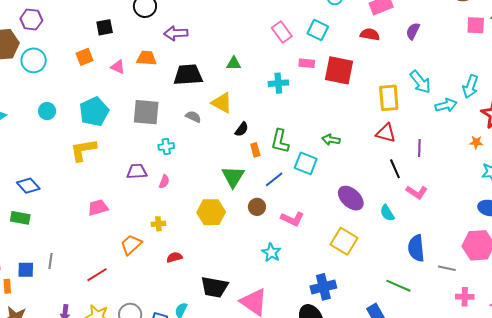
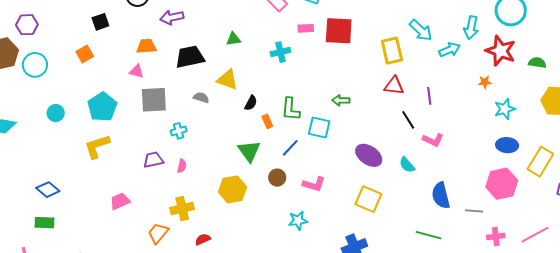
pink triangle: (118, 67) -> (137, 71), moved
yellow cross: (158, 224) -> (182, 209), size x1.6
cyan star: (271, 252) -> (298, 221), turned -30

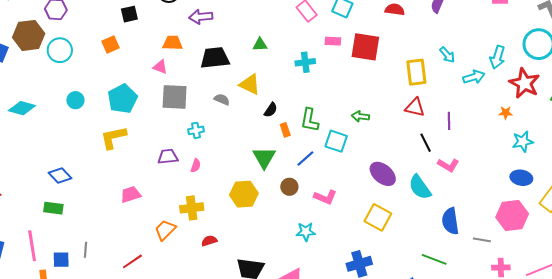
cyan arrow: (421, 30) -> (447, 55), size x0.7
cyan semicircle: (407, 165) -> (420, 187), size x1.5

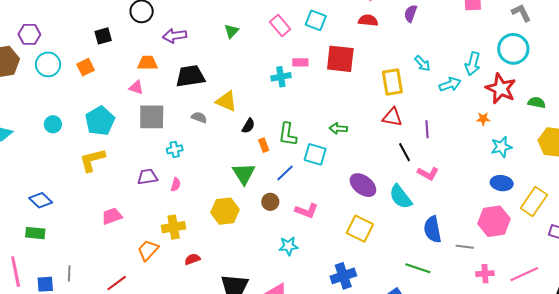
pink rectangle: (333, 41) -> (300, 62), moved
green triangle: (260, 45) -> (231, 31), moved, turned -42
cyan circle: (60, 50) -> (48, 64), moved

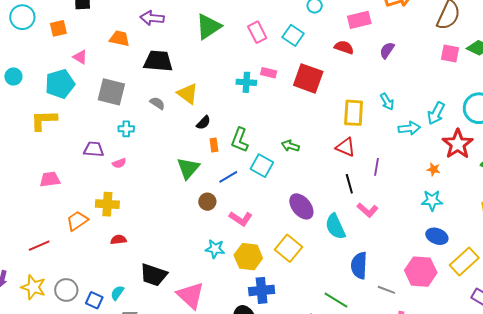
green triangle: (231, 31) -> (208, 27), size x1.8
pink triangle: (136, 87) -> (80, 57), moved
cyan star: (501, 147) -> (432, 200), moved
pink semicircle: (176, 185) -> (119, 163), turned 40
yellow hexagon: (225, 211) -> (248, 257), moved

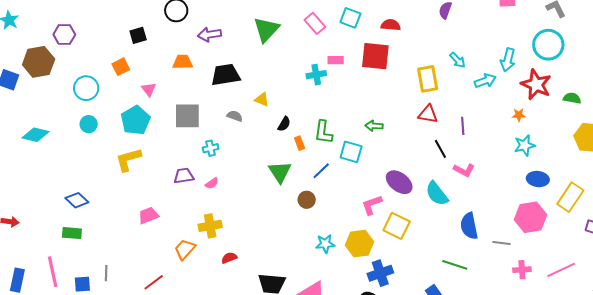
cyan circle: (22, 17) -> (86, 88), moved
red semicircle: (344, 47) -> (391, 25), moved
pink triangle: (80, 57) -> (149, 89), turned 35
yellow triangle: (188, 94) -> (262, 100), size x0.7
pink L-shape: (241, 219) -> (372, 205), moved, turned 140

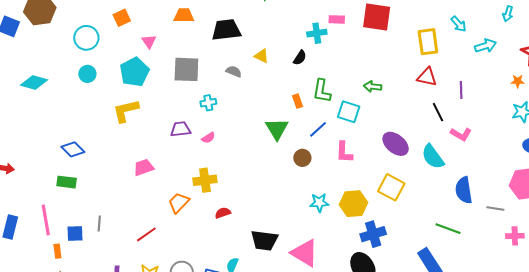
cyan arrow: (508, 60) -> (508, 14), moved, size x0.7
black semicircle: (284, 124) -> (300, 58), moved
pink L-shape: (372, 205) -> (344, 152), moved, turned -70

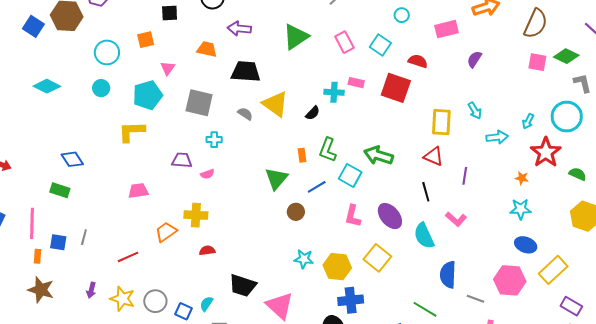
cyan arrow: (508, 14) -> (528, 121), moved
yellow triangle: (262, 56) -> (275, 104), size x1.8
green arrow: (373, 87) -> (378, 155), size x1.6
black line: (438, 112) -> (426, 192), moved
pink L-shape: (344, 152) -> (353, 216), moved

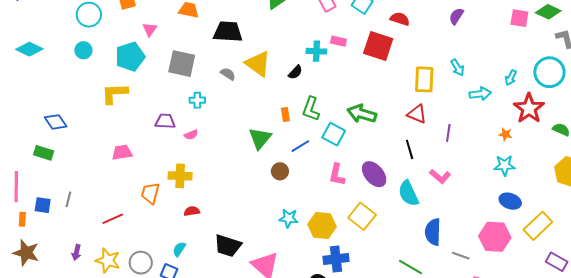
orange trapezoid: (166, 232) -> (150, 193), turned -40
cyan semicircle: (206, 304) -> (179, 249), moved

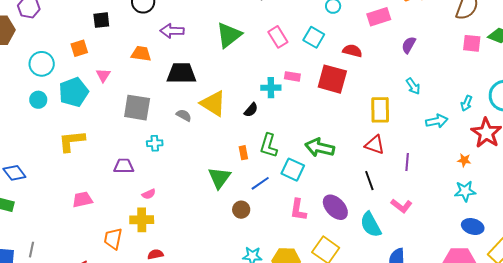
cyan pentagon: (130, 57) -> (74, 92), moved
cyan arrow: (458, 68) -> (413, 86), moved
pink semicircle: (191, 135) -> (149, 194), moved

